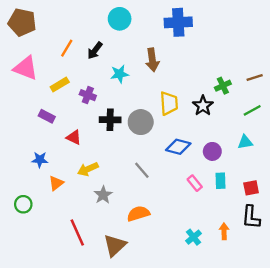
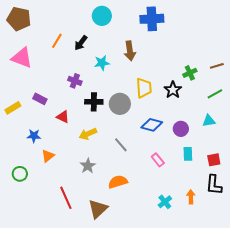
yellow rectangle: (60, 85) -> (13, 108), moved
yellow arrow: (88, 169) -> (88, 134), moved
pink rectangle: (195, 183) -> (158, 160), moved

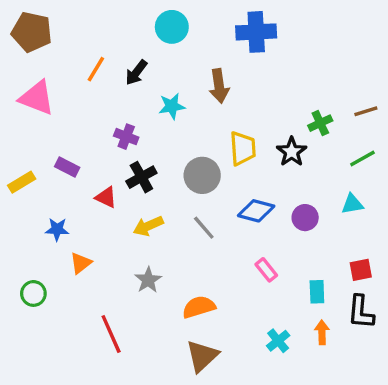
black cross: (94, 102) -> (141, 177), moved, turned -30
gray line: (121, 145) -> (204, 228), moved
cyan rectangle: (188, 154) -> (317, 292), moved
brown triangle: (98, 209) -> (202, 356), moved

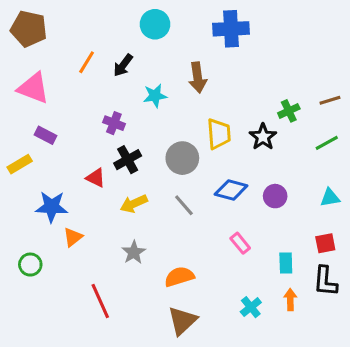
purple rectangle: (67, 167) -> (45, 135), moved
cyan triangle: (352, 204) -> (330, 198), moved
blue star: (57, 229) -> (52, 207), size x1.5

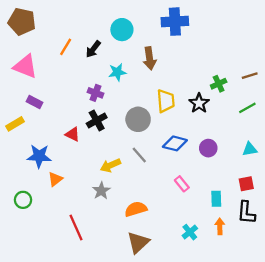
cyan circle: (155, 24) -> (122, 30), moved
purple cross: (114, 123) -> (95, 93), moved
yellow arrow: (134, 204) -> (110, 165), moved

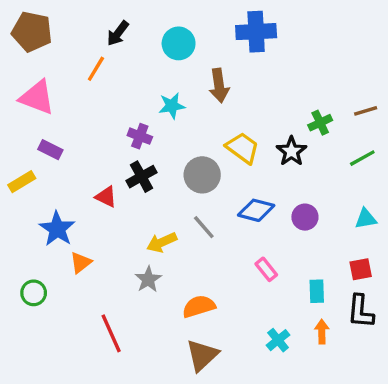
black arrow: (93, 49) -> (118, 33), moved
yellow trapezoid: (166, 101) -> (243, 148), turned -50
blue star: (39, 156) -> (57, 229), turned 30

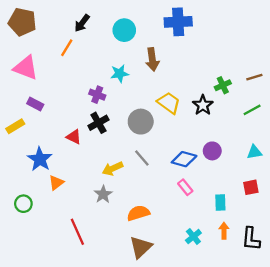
blue diamond: (256, 210) -> (184, 159), moved
black L-shape: (361, 311) -> (251, 239), moved

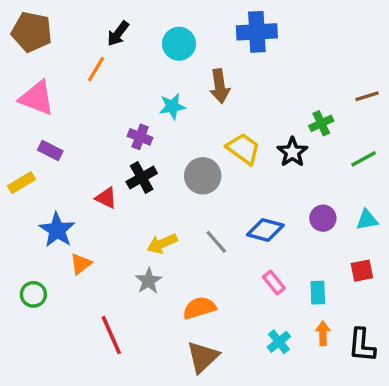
brown line: (254, 77) -> (367, 96), moved
purple circle: (212, 151) -> (323, 218), moved
gray line: (142, 158) -> (216, 242), moved
pink rectangle: (185, 187) -> (274, 283), moved

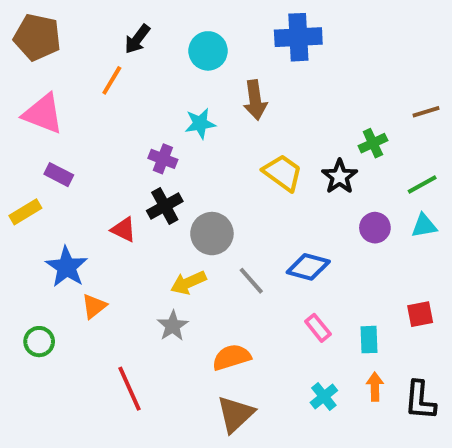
gray circle: (203, 176) -> (212, 234), moved
purple circle: (323, 218) -> (375, 228), moved
cyan triangle: (367, 220) -> (424, 226), moved

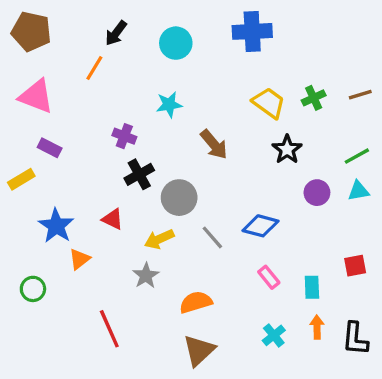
brown arrow: (255, 100) -> (214, 144), moved, turned -32
green cross: (373, 143) -> (314, 98), moved
purple cross: (163, 159) -> (124, 136), moved
yellow trapezoid: (283, 173) -> (269, 103), moved
red triangle: (124, 230) -> (113, 219), moved

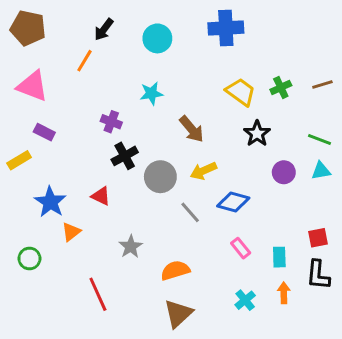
green line: (357, 156) -> (319, 140), turned 50
yellow arrow: (159, 239) -> (203, 171), moved
black L-shape: (355, 339) -> (318, 275), moved

